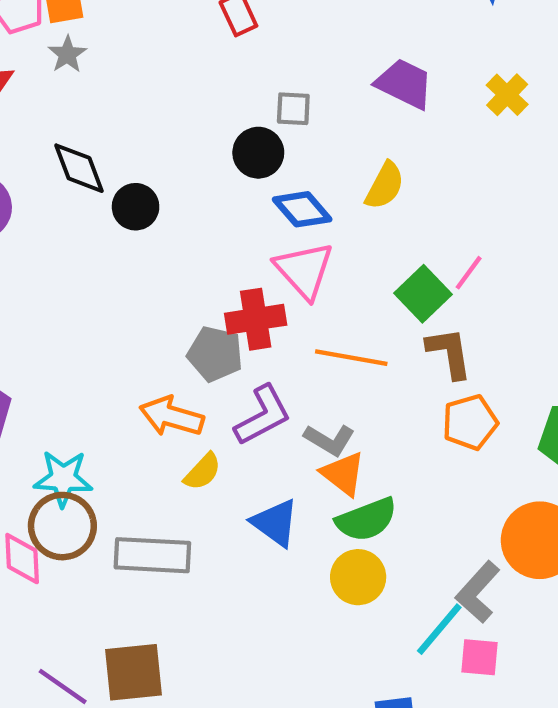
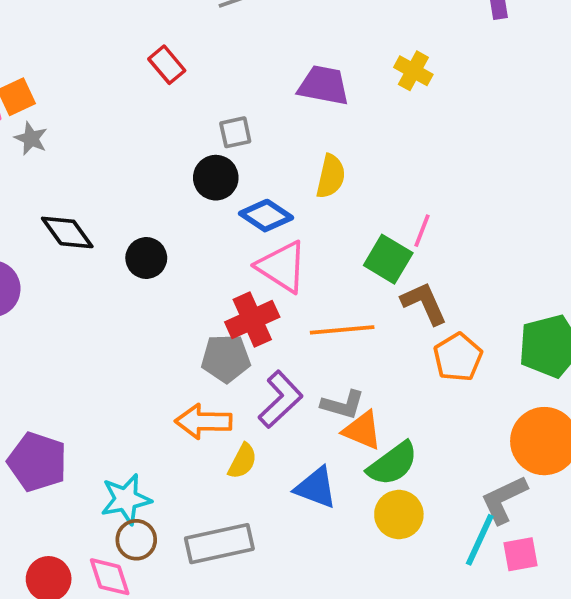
black circle: (136, 207) -> (146, 258), moved
brown circle: (62, 526) -> (136, 540), size x0.7
gray L-shape: (478, 592) -> (504, 499), turned 38

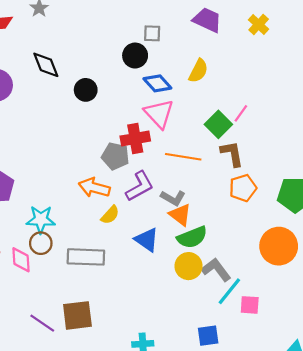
gray L-shape: (504, 499) -> (216, 270), moved, turned 64

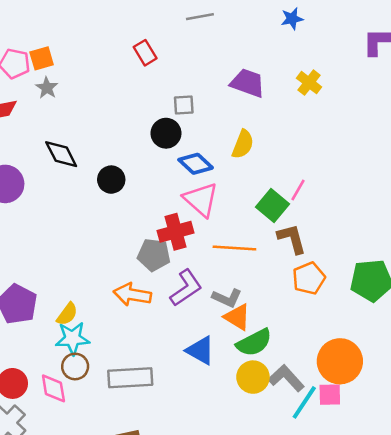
yellow semicircle: (110, 215) -> (67, 314), moved
orange circle: (279, 246) -> (340, 361), moved
pink square: (250, 305) -> (330, 395), moved

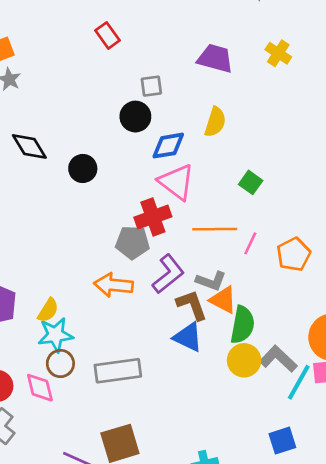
blue diamond: (196, 164) -> (168, 146), turned -48
pink line: (298, 190) -> (250, 243), moved
green square: (273, 206) -> (251, 182), size x0.7
brown L-shape: (292, 239) -> (192, 305), moved
green semicircle: (254, 343) -> (242, 325), turned -48

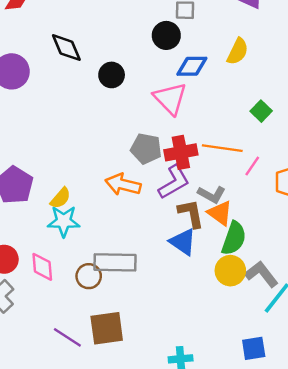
pink triangle: (176, 182) -> (170, 98), moved
red cross: (153, 217) -> (181, 152), moved
brown circle: (60, 364) -> (89, 276), moved

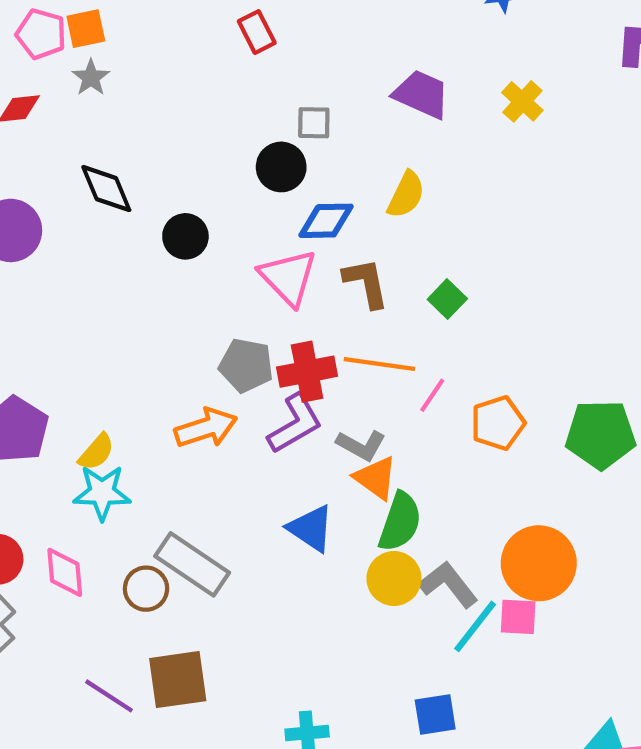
orange arrow: (123, 184) -> (206, 428), turned 148
brown L-shape: (191, 213) -> (366, 283), moved
gray rectangle: (115, 262) -> (192, 564), turned 33

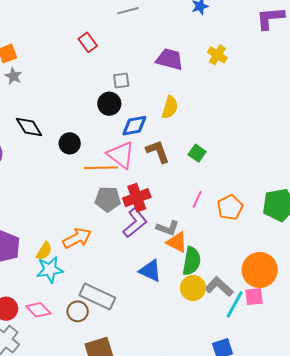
orange line: (379, 364) -> (101, 168), moved
orange arrow: (206, 428) -> (77, 238), moved
pink diamond: (65, 572) -> (38, 310), turned -30

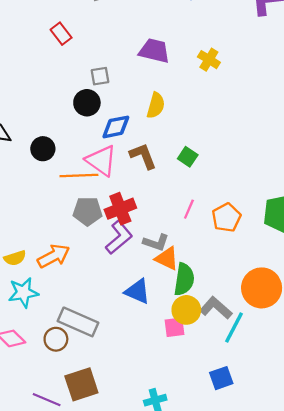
yellow cross: (217, 55) -> (209, 60), moved
yellow semicircle: (44, 251) -> (15, 258), moved, turned 42
pink square: (254, 297) -> (175, 327), moved

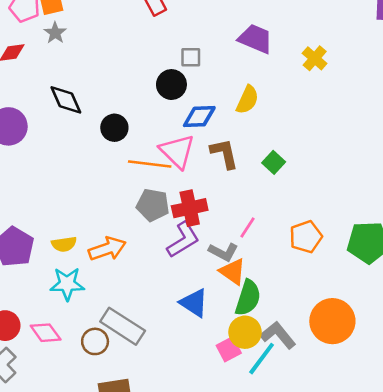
pink line: (189, 209) -> (248, 228), moved
pink square: (175, 327) -> (229, 349), turned -30
cyan line: (234, 328) -> (262, 359), moved

